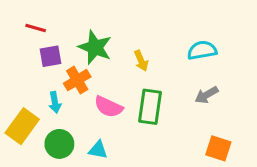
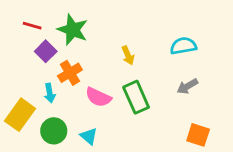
green star: (95, 47) -> (73, 30), moved
purple square: (50, 56) -> (46, 51), turned -35
green rectangle: (150, 107) -> (136, 97), turned -32
cyan triangle: (98, 150) -> (89, 136), turned 30

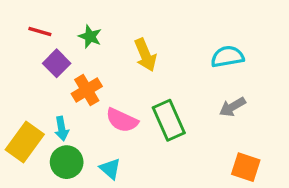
green star: (73, 30) -> (90, 37), size x0.6
yellow arrow: (128, 55) -> (145, 55), moved, size x1.4
cyan arrow: (50, 93) -> (62, 129), moved

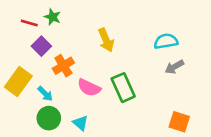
green star: (90, 37) -> (52, 17), moved
gray arrow: (232, 107) -> (174, 67), moved
cyan arrow: (62, 129) -> (45, 94), turned -35
yellow rectangle: (25, 142) -> (18, 82), moved

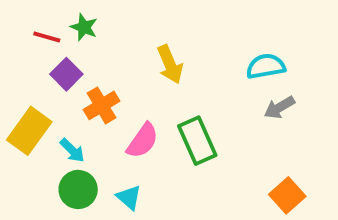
pink semicircle: (89, 88) -> (143, 141), turned -80
orange square: (179, 122) -> (287, 195), turned 30

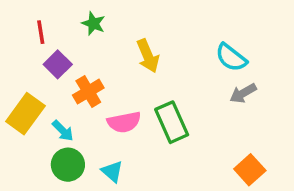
green star: (84, 27) -> (93, 24), moved
red line: (47, 37) -> (41, 32), turned 65
cyan semicircle: (266, 66) -> (231, 58), turned -132
pink semicircle: (143, 141) -> (124, 122), turned 44

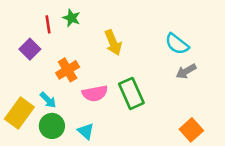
red line: (41, 32) -> (48, 24), moved
purple square: (58, 64) -> (30, 49), moved
yellow rectangle: (25, 114) -> (19, 113), moved

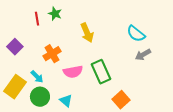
purple square: (30, 49) -> (15, 47), moved
orange square: (191, 130) -> (121, 100), moved

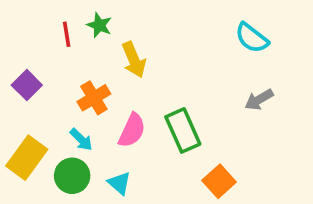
yellow arrow: (87, 33) -> (134, 60), moved
cyan semicircle: (136, 34) -> (252, 38), moved
pink semicircle: (73, 72) -> (132, 130), turned -54
cyan arrow: (37, 77) -> (81, 140), moved

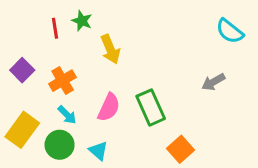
cyan semicircle: (252, 38) -> (230, 31), moved
orange cross: (94, 98) -> (63, 81), moved

